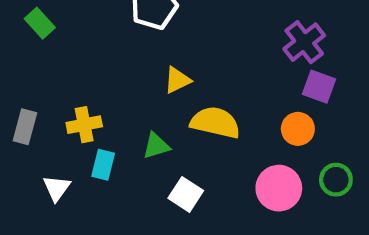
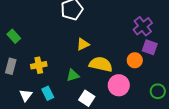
green rectangle: (40, 23) -> (14, 36), moved
orange circle: (298, 129) -> (135, 60), moved
cyan rectangle: (103, 165) -> (48, 93), moved, turned -40
pink circle: (279, 188) -> (119, 85), moved

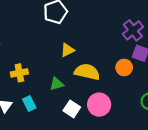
pink circle: (119, 85) -> (99, 105), moved

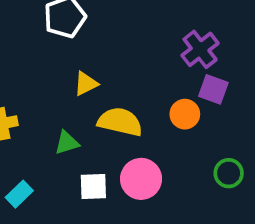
cyan rectangle: (29, 104) -> (19, 194), moved, turned 72
white square: (72, 109) -> (93, 186), turned -35

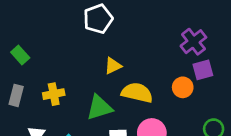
purple square: (213, 89) -> (203, 70), turned -35
green triangle: (67, 143) -> (99, 107), size x1.5

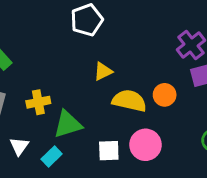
orange circle: (183, 87) -> (165, 95), moved
green triangle: (99, 107) -> (68, 124), moved

